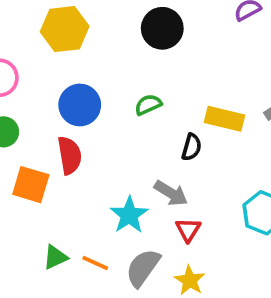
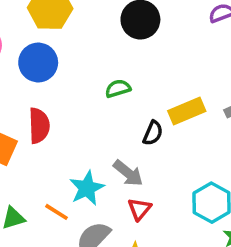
blue circle: (80, 105) -> (38, 62), moved
yellow rectangle: (225, 119) -> (187, 111), turned -44
orange line: (95, 263) -> (57, 212), moved

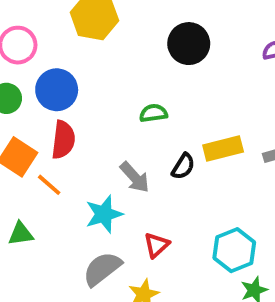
blue circle: (38, 62) -> (57, 90), moved
gray arrow: (128, 173) -> (135, 177), moved
orange line: (57, 212) -> (49, 185), moved

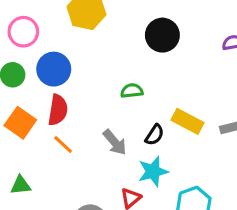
yellow rectangle: (223, 148) -> (187, 121), turned 40
orange line: (49, 185) -> (63, 145), moved
cyan star: (104, 214) -> (153, 171), moved

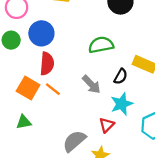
green semicircle: (132, 91) -> (101, 45), size x1.5
orange square: (20, 123) -> (28, 88), moved

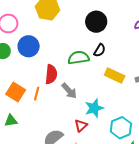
red semicircle: (47, 64) -> (51, 74), moved
black semicircle: (121, 76) -> (100, 50), moved
orange line: (53, 89) -> (37, 94), turned 64

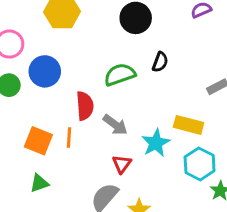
black semicircle: (100, 50) -> (160, 62), moved
yellow rectangle: (115, 75) -> (189, 125), moved
red triangle: (81, 126) -> (122, 164), moved

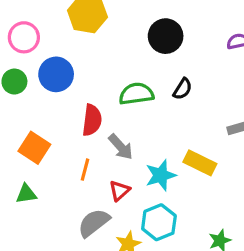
orange line: (69, 138) -> (85, 170), moved
cyan hexagon: (200, 164) -> (159, 222), moved

